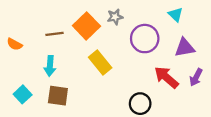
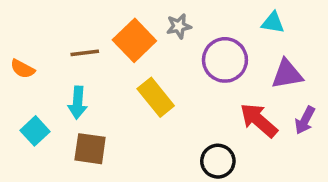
cyan triangle: (176, 15) -> (273, 23), turned -35
cyan square: (23, 94) -> (35, 131), moved

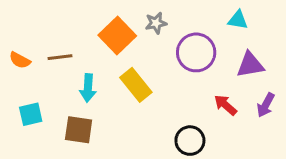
brown line: (85, 53) -> (60, 57), moved
cyan arrow: (78, 103) -> (88, 88), moved
red arrow: (259, 120) -> (225, 105), size x0.7
cyan square: (35, 131) -> (31, 114), turned 30

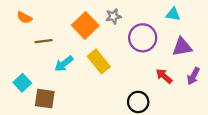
orange semicircle: (20, 60) -> (24, 18), moved
cyan arrow: (88, 88) -> (64, 64), turned 48
cyan square: (31, 114) -> (22, 83), turned -30
brown square: (79, 130) -> (45, 99), moved

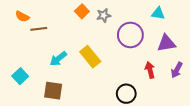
orange square: (85, 25) -> (82, 11), moved, size x0.6
brown line: (44, 41) -> (39, 29), moved
red arrow: (164, 76) -> (150, 70), turned 35
brown square: (45, 99) -> (53, 91), moved

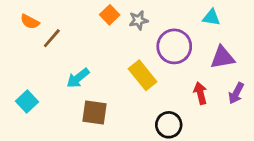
brown line: (39, 29) -> (52, 38), turned -42
yellow rectangle: (90, 57) -> (143, 75), moved
brown square: (53, 91) -> (94, 112), moved

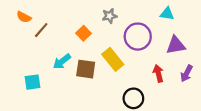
orange square: (110, 15) -> (84, 33), moved
cyan square: (27, 101) -> (33, 82), moved, turned 35
brown square: (94, 112) -> (86, 69), moved

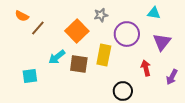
orange square: (84, 33) -> (77, 31), size x1.6
purple triangle: (176, 45) -> (162, 42), turned -42
yellow rectangle: (113, 59) -> (104, 55), turned 50
purple arrow: (187, 73) -> (172, 77), moved

